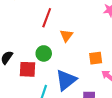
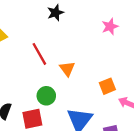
red line: (47, 18) -> (39, 54), turned -36

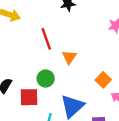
orange square: (107, 86) -> (103, 80), turned -35

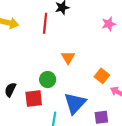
red line: (46, 39) -> (45, 23), moved, turned 30

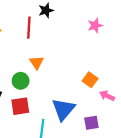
orange triangle: (68, 57) -> (37, 63), moved
green circle: (48, 80) -> (21, 81), moved

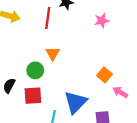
pink star: (95, 25) -> (102, 21), moved

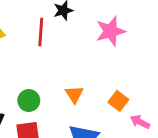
pink star: (102, 21) -> (110, 31), size x1.5
orange triangle: (53, 54) -> (74, 94), moved

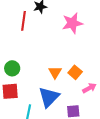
orange triangle: (74, 94) -> (55, 72), moved
pink arrow: (140, 122) -> (89, 88), turned 120

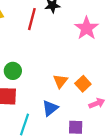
pink star: (72, 23) -> (86, 28), turned -30
blue triangle: (49, 97) -> (50, 108), size x0.7

